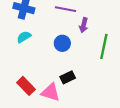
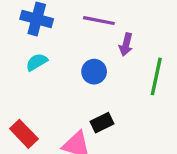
red rectangle: (26, 86) -> (24, 134), moved

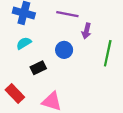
black rectangle: (102, 123) -> (38, 68), moved

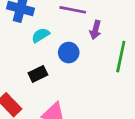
cyan semicircle: (24, 43) -> (41, 35), moved

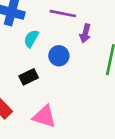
cyan semicircle: (41, 35) -> (31, 39), turned -30

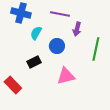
pink triangle: (44, 116) -> (66, 76), moved, turned -30

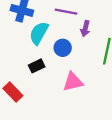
cyan semicircle: (36, 33) -> (39, 33), size x1.5

